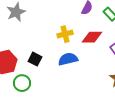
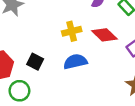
red diamond: (92, 37) -> (104, 35), turned 45

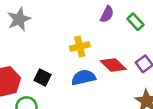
red diamond: (104, 35) -> (113, 65), moved

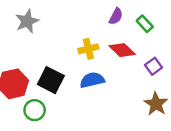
red diamond: (113, 65) -> (122, 50), moved
black square: (43, 77) -> (51, 80), size x1.5

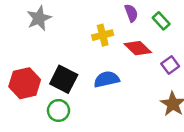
purple semicircle: (116, 16) -> (131, 13), turned -48
yellow cross: (88, 49) -> (103, 35), moved
green circle: (35, 110) -> (58, 110), moved

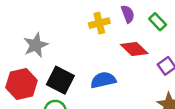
gray star: (39, 18) -> (36, 45), moved
yellow cross: (103, 35) -> (99, 23), moved

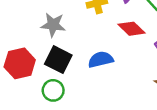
gray star: (36, 45) -> (53, 25), moved, turned 30

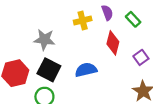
red diamond: (132, 29) -> (113, 43), turned 60

